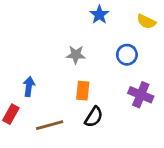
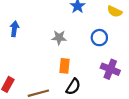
blue arrow: (29, 86) -> (14, 29), moved

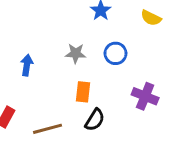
blue arrow: (14, 29) -> (27, 65), moved
blue circle: (99, 38) -> (115, 53), moved

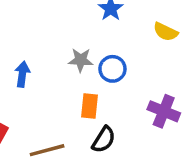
yellow semicircle: (151, 18) -> (165, 32), moved
blue circle: (115, 53) -> (112, 69), moved

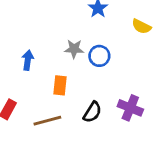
orange rectangle: (89, 106) -> (60, 85), moved
purple cross: (164, 111) -> (130, 108), moved

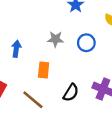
blue circle: (99, 56) -> (86, 43), moved
brown line: (47, 121) -> (33, 100), turned 55

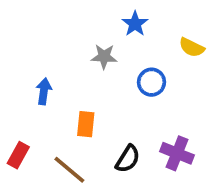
gray star: (55, 39) -> (104, 57), moved

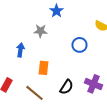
blue star: (135, 24) -> (56, 11), moved
gray star: (104, 57) -> (40, 31), moved

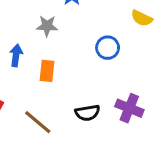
orange rectangle: (44, 68) -> (47, 71), moved
black semicircle: (66, 87) -> (87, 113), turned 49

